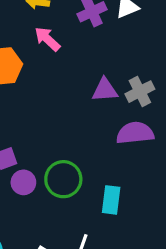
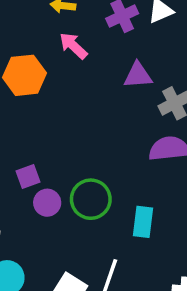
purple triangle: (105, 90) -> (138, 75), moved

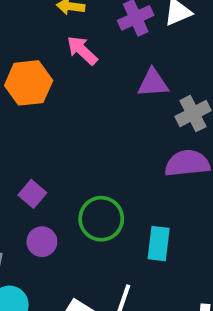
purple square: (28, 176) -> (32, 194), turned -30
purple circle: (47, 203) -> (42, 242), moved

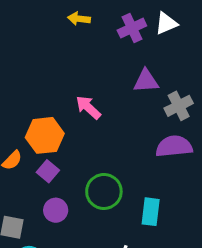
pink arrow: (82, 50) -> (88, 107), moved
orange hexagon: (29, 83) -> (45, 135), moved

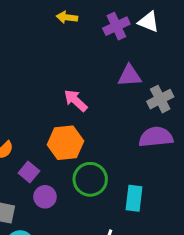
white triangle: (166, 23) -> (149, 22), turned 45
orange hexagon: (45, 135) -> (65, 143), moved
purple square: (48, 171) -> (29, 172), moved

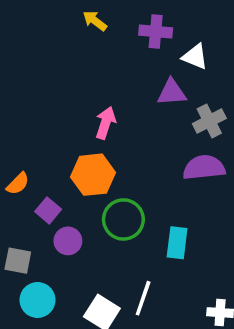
yellow arrow: (67, 17) -> (95, 21), turned 30
white triangle: (149, 22) -> (195, 57), moved
purple cross: (116, 26) -> (156, 32), turned 30
pink arrow: (76, 101) -> (106, 123), turned 65

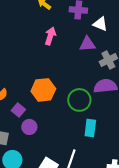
pink arrow: (106, 123) -> (50, 36), moved
green circle: (123, 219) -> (79, 100), moved

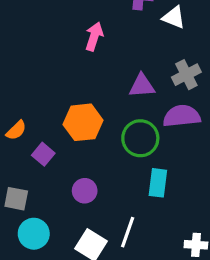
purple triangle: (87, 44) -> (142, 86), moved
purple circle: (29, 127) -> (85, 191), moved

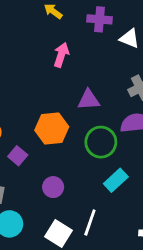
purple triangle: (142, 86) -> (89, 100), moved
cyan rectangle: (158, 183) -> (116, 180), turned 40

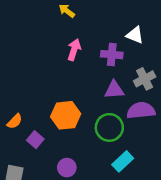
purple cross: (99, 19) -> (112, 55), moved
purple triangle: (89, 100) -> (114, 90), moved

